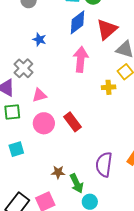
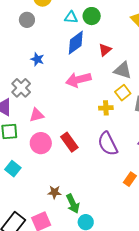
red triangle: (107, 29) -> (105, 50), size x0.6
pink arrow: (81, 59) -> (78, 80), turned -110
cyan square: (16, 149) -> (13, 169), turned -35
purple semicircle: (104, 165) -> (108, 144), moved, turned -35

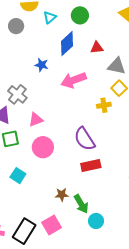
cyan triangle: (71, 17) -> (50, 17), moved, turned -40
red triangle: (105, 50) -> (97, 48), turned 40
blue star: (37, 59) -> (41, 65), moved
red rectangle: (69, 142) -> (91, 165), moved, turned -60
purple semicircle: (108, 144) -> (85, 139), moved

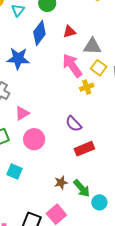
blue star: (41, 65) -> (18, 58), size x1.6
pink arrow: (74, 80) -> (72, 66), moved, turned 85
purple semicircle: (85, 139) -> (74, 124), size x0.7

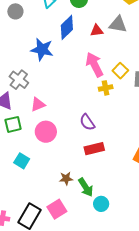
gray triangle: (92, 46) -> (118, 24), moved

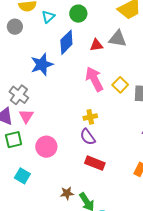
blue star: (42, 49) -> (42, 64), turned -30
yellow cross: (106, 88) -> (90, 117), moved
pink triangle: (38, 104) -> (26, 116), moved, turned -35
red rectangle: (94, 149) -> (95, 163), turned 36

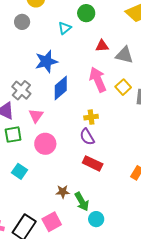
cyan triangle: (48, 17) -> (65, 28), moved
gray triangle: (118, 39) -> (124, 55), moved
blue diamond: (66, 42) -> (61, 88), moved
pink triangle: (26, 116) -> (36, 116), moved

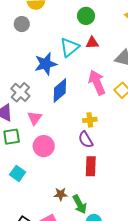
cyan triangle: (65, 28) -> (70, 47), moved, size x1.5
red triangle: (102, 46) -> (92, 43), moved
red rectangle: (93, 163) -> (91, 166), turned 66

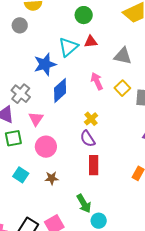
pink arrow: (97, 82) -> (97, 81), size x0.7
yellow cross: (90, 120) -> (91, 119), turned -32
brown star: (61, 194) -> (52, 178), moved

